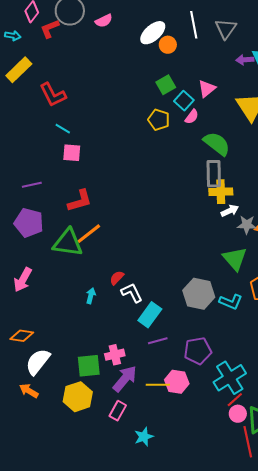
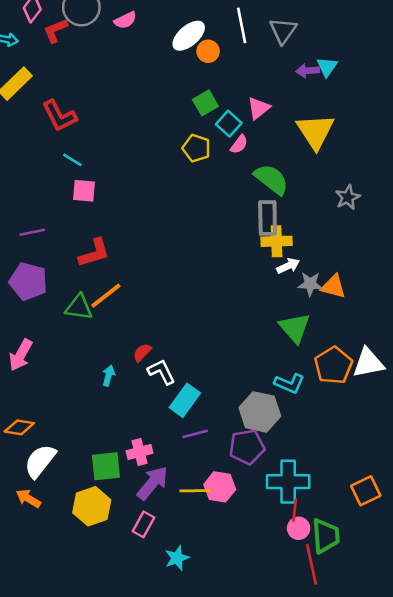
green triangle: (68, 243) -> (79, 307), size x0.7
gray hexagon: (199, 294) -> (260, 412), moved
cyan cross: (230, 378) -> (288, 482), turned 32
red line: (235, 400) -> (295, 510), turned -42

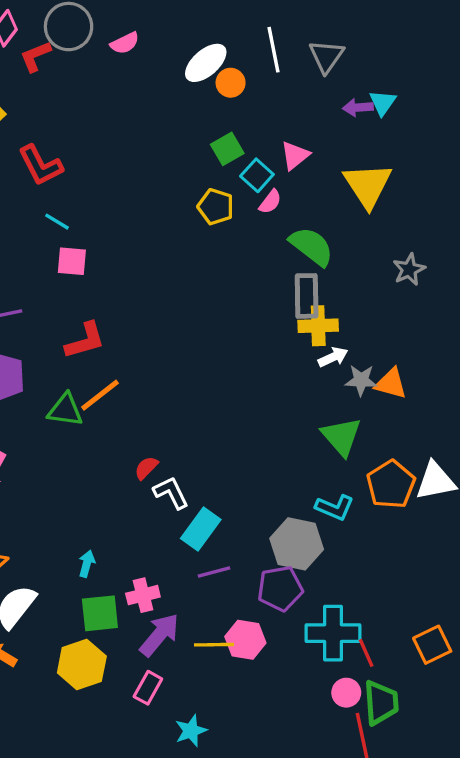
cyan arrow: (109, 376) -> (87, 564), moved
red line: (295, 510) -> (366, 653), moved, turned -30

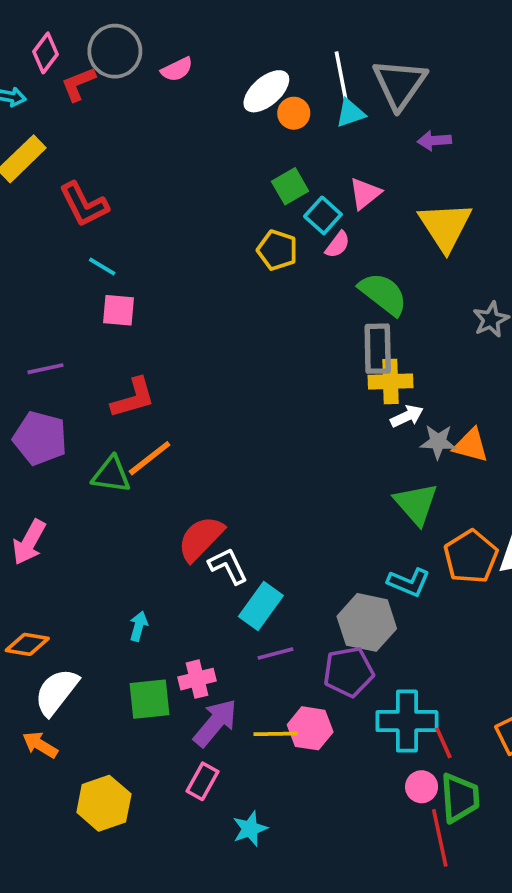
gray triangle: (326, 56) -> (400, 84), size x1.4
cyan triangle: (383, 103) -> (350, 113), moved, turned 36
red semicircle: (146, 468) -> (201, 539), size x1.8
cyan arrow: (87, 564) -> (139, 626), moved
yellow hexagon: (82, 665) -> (104, 803), moved

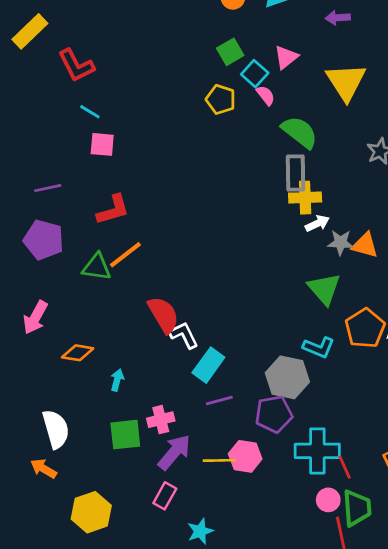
pink semicircle: (338, 245) -> (266, 95), turned -75
red semicircle: (201, 539) -> (163, 315), turned 105
orange diamond: (27, 644) -> (78, 353), moved
white semicircle: (56, 692) -> (56, 429), turned 126

